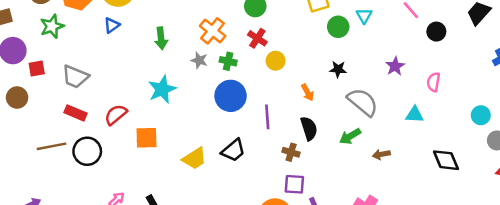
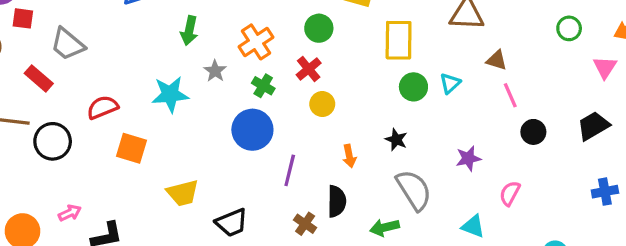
gray star: (199, 60) -> (215, 71), moved
red rectangle: (75, 113) -> (39, 78), moved
black trapezoid: (233, 150) -> (232, 223), moved

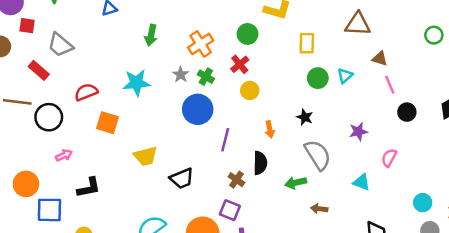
yellow rectangle: (399, 40) -> (307, 43), size x0.7
gray star: (215, 71) -> (181, 75), moved
pink arrow: (70, 213) -> (64, 155), moved

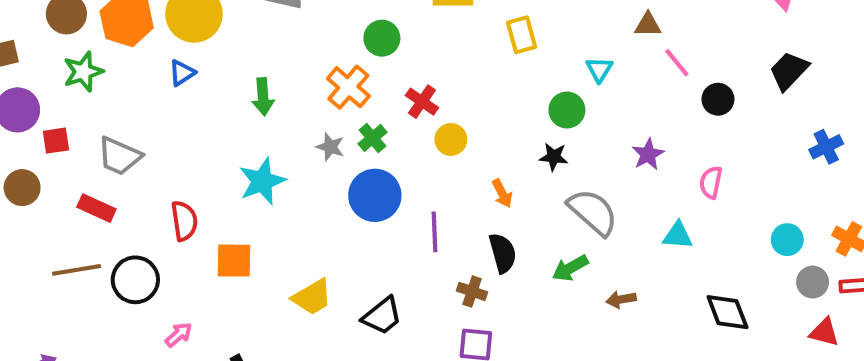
green circle: (248, 34) -> (382, 38), moved
green cross: (206, 77) -> (373, 138), turned 35
green circle: (318, 78) -> (567, 110), moved
red semicircle: (86, 92) -> (184, 221), turned 120

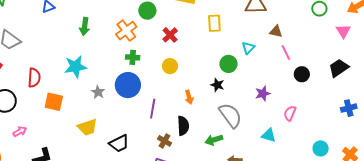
red cross: (422, 102) -> (170, 35), moved
green cross: (373, 138) -> (133, 57), turned 32
gray star: (330, 147) -> (98, 92), moved

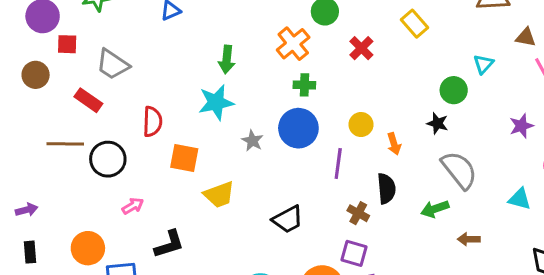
yellow rectangle: (214, 23) -> (414, 24), moved, turned -36
green arrow: (84, 26) -> (227, 59), moved
yellow circle: (170, 66) -> (361, 125), moved
purple star: (263, 93) -> (521, 126), moved
yellow trapezoid: (88, 127) -> (219, 195), moved

